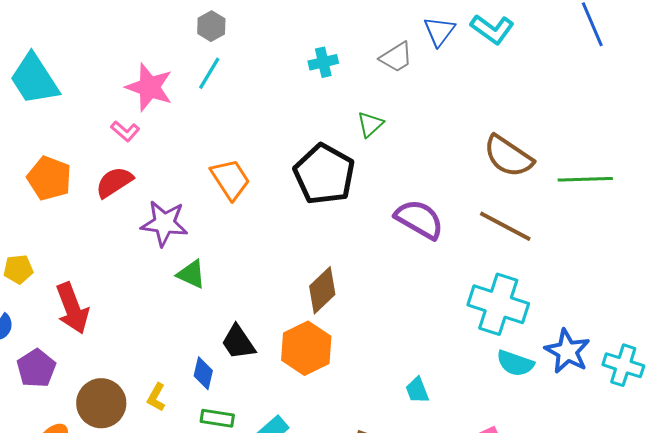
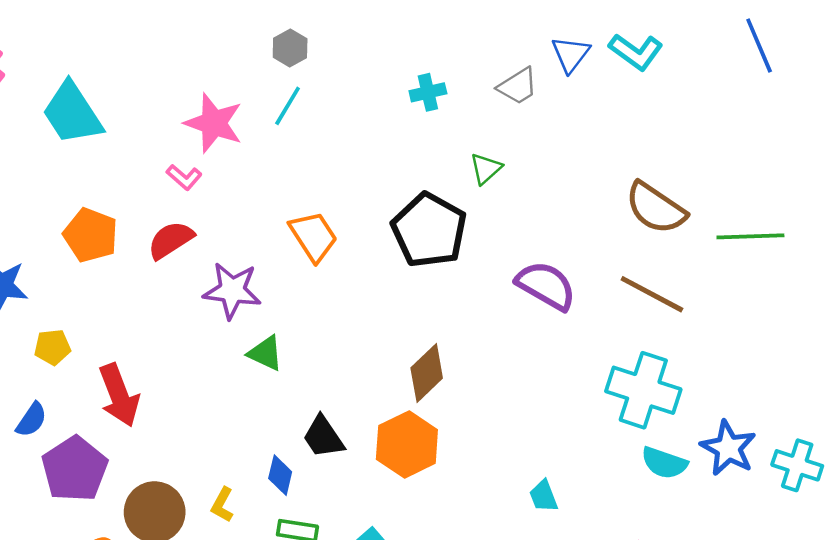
purple pentagon: (36, 368) -> (75, 469), size x1.4

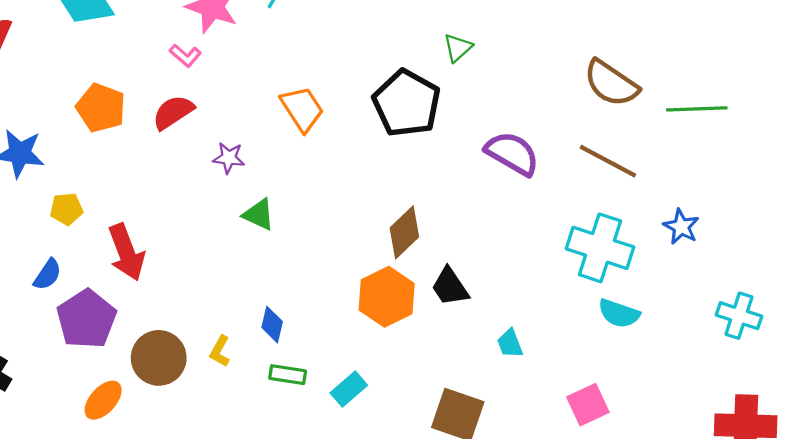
purple star: (232, 291) -> (229, 158), size x0.6
black trapezoid: (323, 437) -> (450, 287), moved
blue star: (728, 448) -> (681, 227), moved, size x0.7

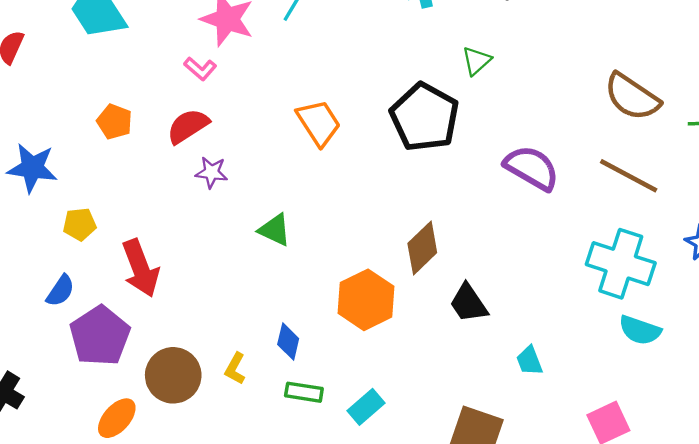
orange pentagon: (101, 108) -> (115, 122), size x0.7
purple star: (229, 158) -> (212, 172), moved
orange hexagon: (387, 297) -> (366, 300), moved

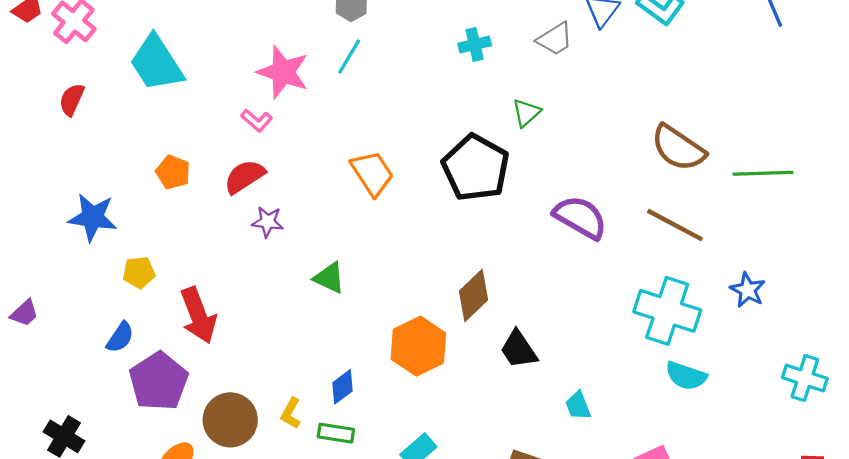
blue diamond: (288, 341) -> (342, 387), turned 40
green rectangle: (304, 392) -> (336, 433), moved

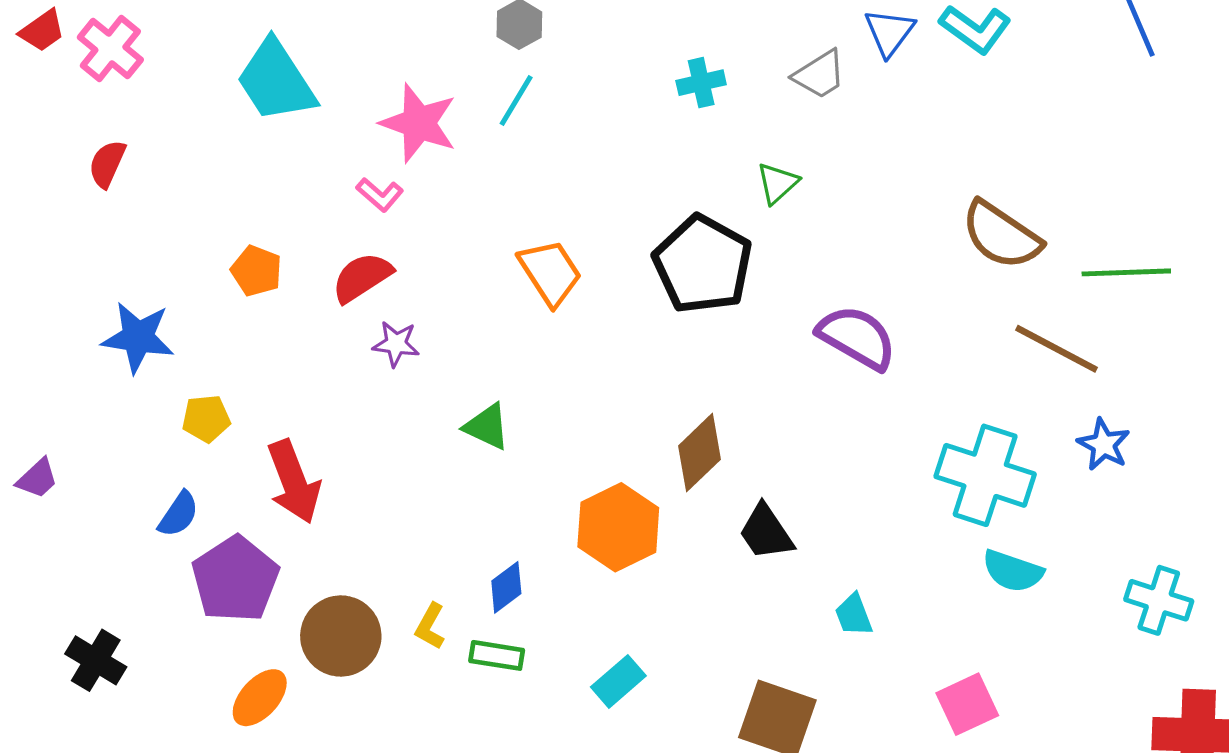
cyan trapezoid: (156, 63) -> (276, 81), moved
brown line: (675, 225) -> (1057, 349), moved
cyan cross: (805, 378) -> (1159, 600), moved

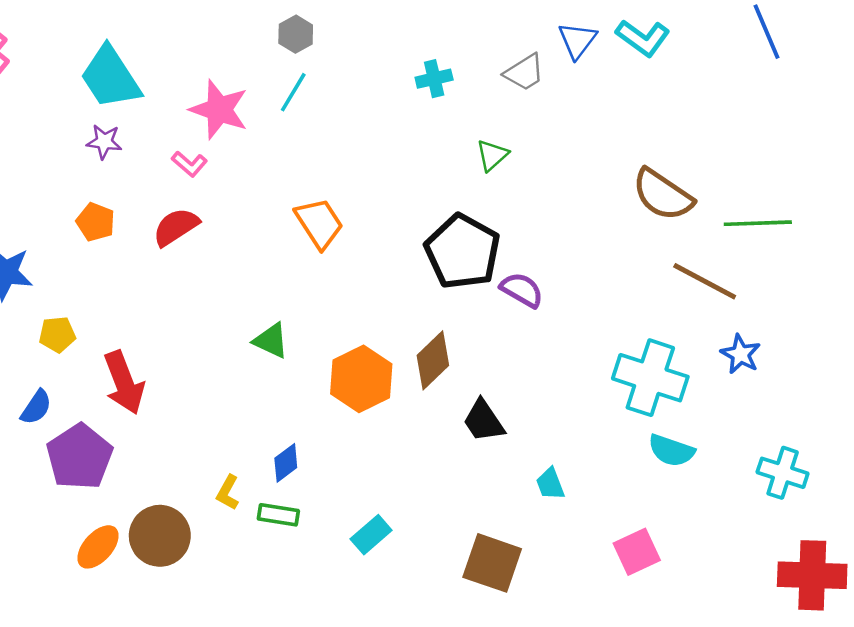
black pentagon: (703, 264) -> (463, 252), moved
purple semicircle: (857, 337) -> (522, 290), moved, size x0.7
purple star: (396, 344) -> (104, 142), moved
orange hexagon: (618, 527) -> (361, 379), moved
brown circle: (341, 636) -> (160, 536), moved

